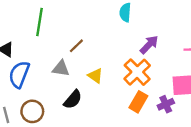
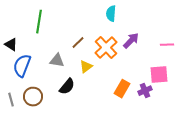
brown line: (76, 46) -> (78, 43), moved
orange cross: (137, 72) -> (106, 48), moved
yellow triangle: (95, 76) -> (86, 67), turned 48

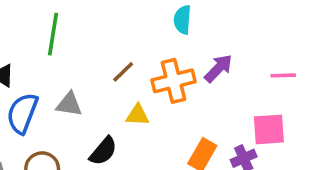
orange cross: (106, 48) -> (173, 81), turned 30
gray triangle: (57, 61) -> (69, 104), moved
yellow triangle: (86, 67) -> (137, 115), turned 40

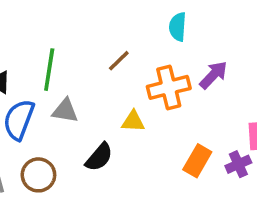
green line: (53, 34) -> (49, 70), moved
brown line: (123, 72) -> (119, 61), moved

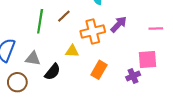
green line: (49, 70) -> (40, 21), moved
gray triangle: (65, 111) -> (33, 58), moved
orange rectangle: (197, 161) -> (99, 70), moved

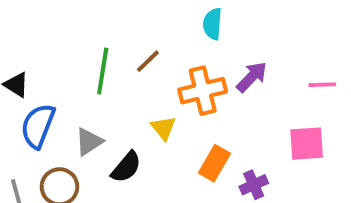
yellow triangle: (72, 51) -> (163, 128), turned 48
gray triangle: (33, 58) -> (89, 142), turned -42
purple cross: (133, 76) -> (254, 185), moved

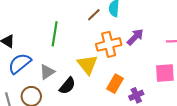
brown line: (148, 61) -> (94, 15), moved
blue semicircle: (38, 126) -> (20, 63), turned 30
yellow triangle: (163, 128) -> (87, 65), size x1.5

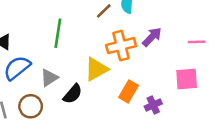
yellow triangle: (87, 65) -> (96, 69), turned 40

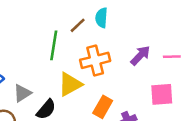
green line: (58, 33) -> (54, 45), moved
purple arrow: (152, 37) -> (140, 55), moved

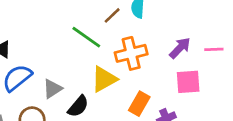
green line: (54, 45) -> (86, 37), turned -64
pink square: (162, 94) -> (188, 82), moved

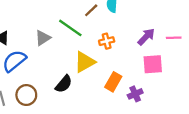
orange cross: (131, 53) -> (107, 41), size x0.6
gray triangle: (52, 89) -> (43, 38), moved

